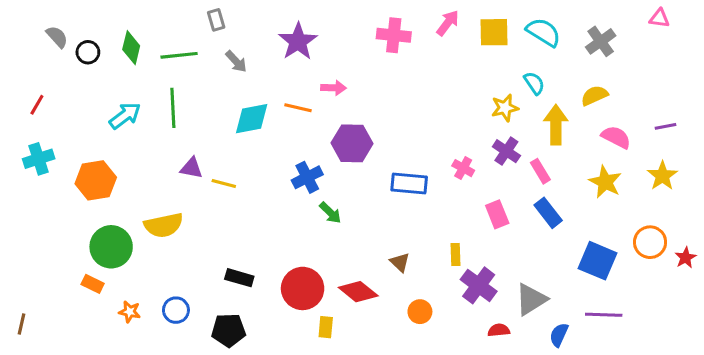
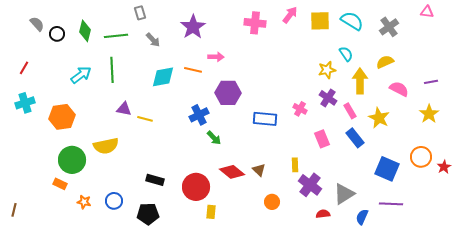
yellow star: (605, 182) -> (379, 118), moved
red diamond: (358, 292) -> (232, 172), moved

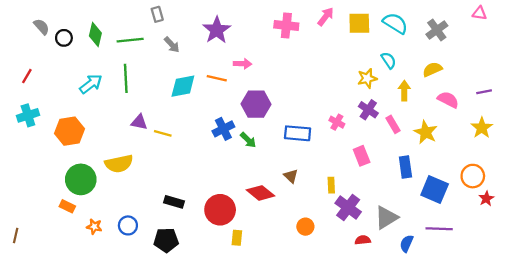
yellow arrow: (360, 81) -> (404, 91), size x0.7
green arrow: (214, 138) -> (248, 140), moved
blue rectangle: (355, 138) -> (405, 167), moved, turned 30
red star: (444, 167) -> (486, 199), moved
brown triangle: (259, 170) -> (291, 176), moved

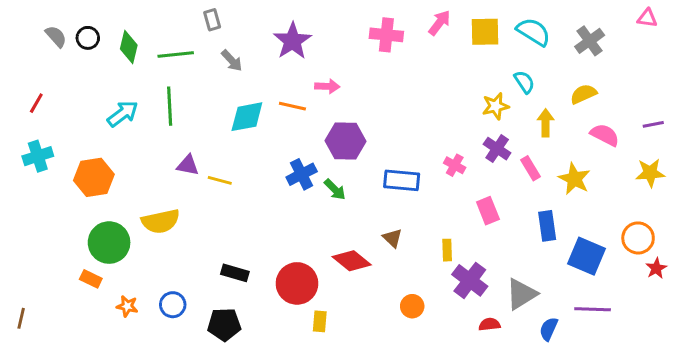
black circle: (64, 38) -> (88, 38), moved
yellow star: (482, 128) -> (650, 173), turned 30

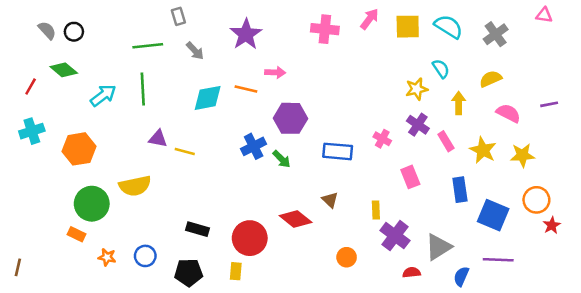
green diamond: (129, 47) -> (64, 70), moved, turned -64
yellow star: (650, 173) -> (522, 155), moved
yellow rectangle: (320, 321) -> (236, 271), moved

